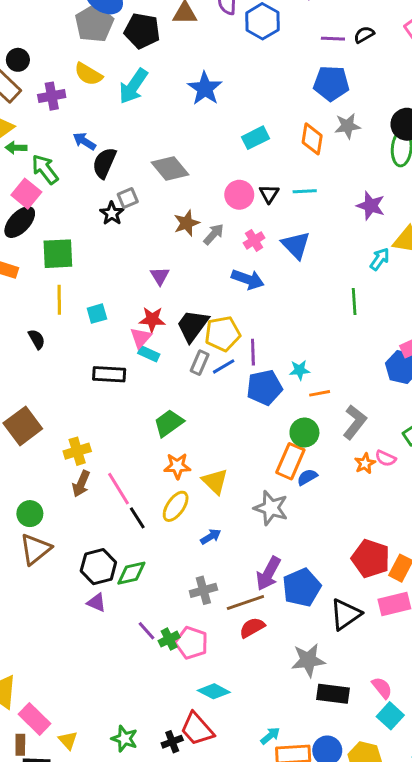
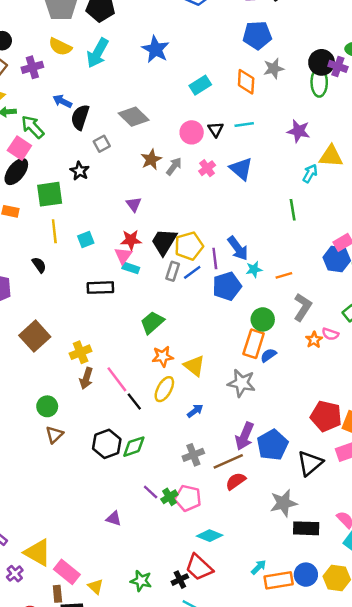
black star: (112, 213) -> (80, 171), moved
blue arrow: (248, 279) -> (238, 248), moved, turned 40
orange line: (320, 393) -> (284, 275), moved
brown triangle: (35, 549) -> (54, 435), size x0.7
purple triangle: (97, 602) -> (114, 518), moved

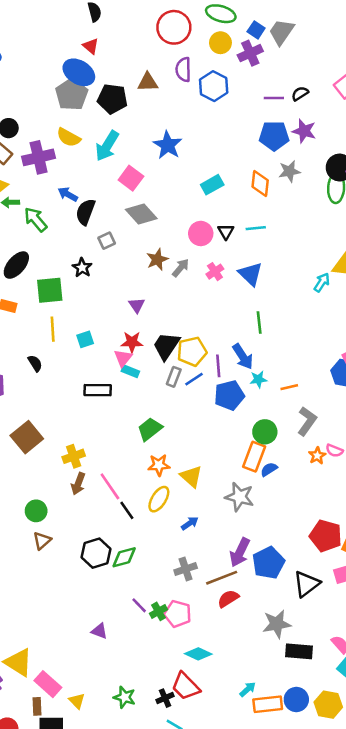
purple cross: (32, 67) -> (39, 157), size x1.4
purple star: (299, 131) -> (304, 131), moved
pink square: (19, 148) -> (131, 178), moved
green line: (293, 210) -> (259, 322), moved

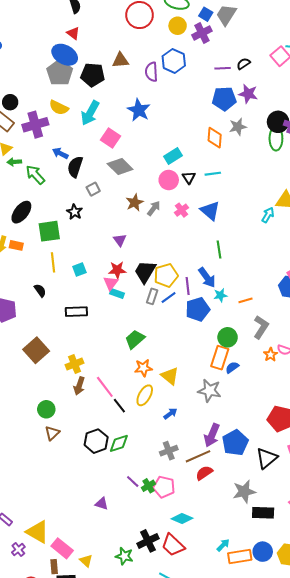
purple semicircle: (183, 69) -> (151, 72), moved
cyan rectangle: (212, 185) -> (173, 156), moved
black rectangle: (98, 390) -> (76, 312), moved
black cross: (165, 698) -> (148, 541), moved, size x1.5

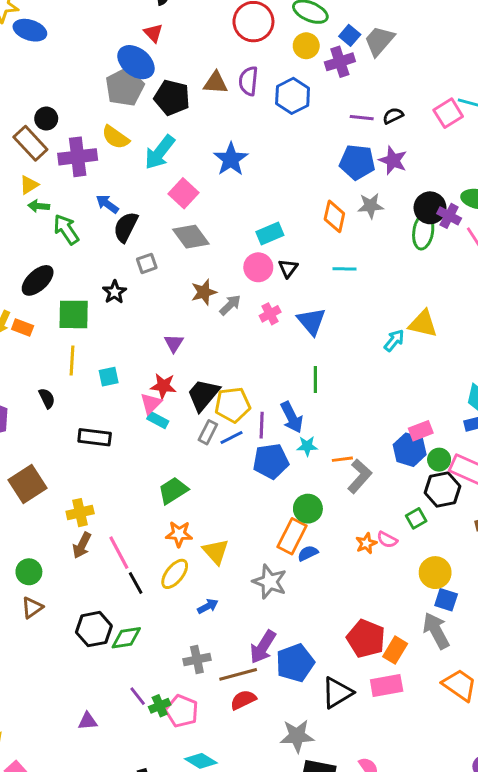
purple semicircle: (151, 72) -> (248, 81), moved
cyan line: (213, 174) -> (345, 269), moved
gray L-shape: (261, 327) -> (360, 476), moved
purple triangle: (102, 504) -> (88, 721), turned -32

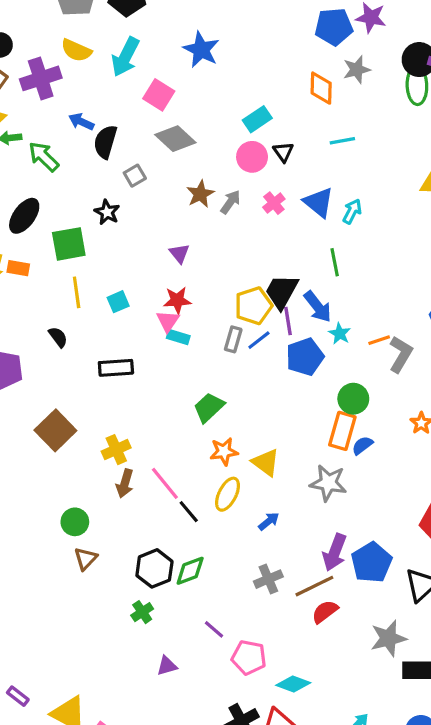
cyan arrow: (394, 340) -> (352, 211), moved
black trapezoid: (203, 395) -> (282, 292), moved
cyan star: (307, 446) -> (340, 334), turned -30
green cross: (160, 706) -> (142, 612), moved
pink pentagon: (182, 711) -> (249, 657), moved

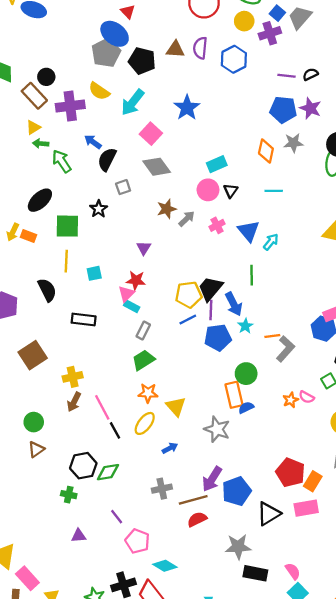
black semicircle: (58, 337) -> (47, 290), size x1.5
gray rectangle: (233, 339) -> (143, 331), moved
orange rectangle: (342, 431) -> (234, 395), turned -40
green cross: (142, 612) -> (69, 495), turned 35

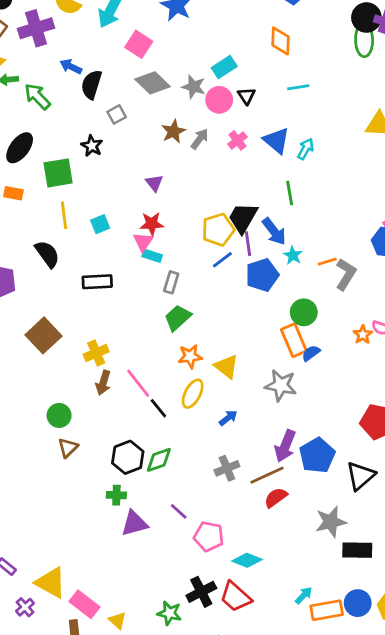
gray star: (293, 143) -> (194, 87), moved, turned 30
purple triangle: (79, 536) -> (134, 523), moved, size x1.5

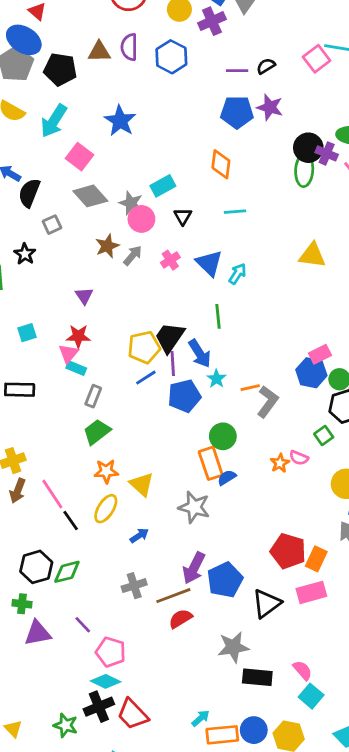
pink circle: (219, 100) -> (141, 219), moved
cyan diamond: (247, 560) -> (106, 681), moved

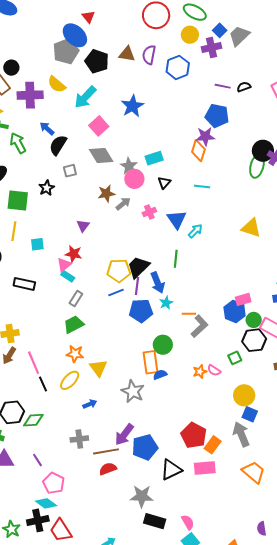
purple star: (270, 107) -> (205, 136), moved, turned -30

